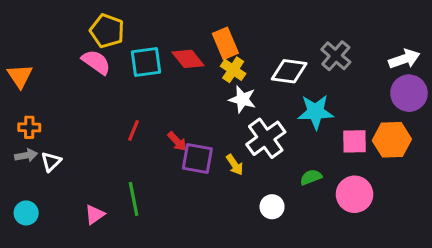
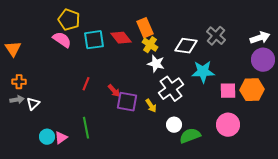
green semicircle: (311, 177) -> (190, 136), moved, size x1.5
white circle: (272, 207) -> (174, 125), moved
cyan circle: (26, 213) -> (47, 137), moved

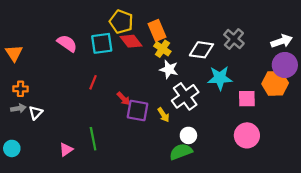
yellow pentagon: (69, 20) -> (121, 22), moved
red line: (86, 84) -> (93, 82), moved
orange hexagon: (252, 90) -> (275, 83), moved
green semicircle: (190, 136) -> (181, 152), moved
cyan circle: (47, 137) -> (12, 148), moved

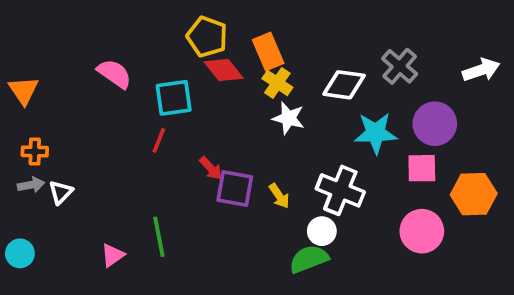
cyan square: (102, 43) -> (174, 98), moved
purple circle: (285, 65) -> (435, 124), moved
orange hexagon: (275, 83) -> (474, 194), moved
white cross: (185, 96) -> (340, 190), moved, turned -32

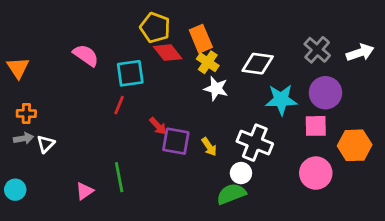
gray cross: (400, 66) -> (317, 50), moved

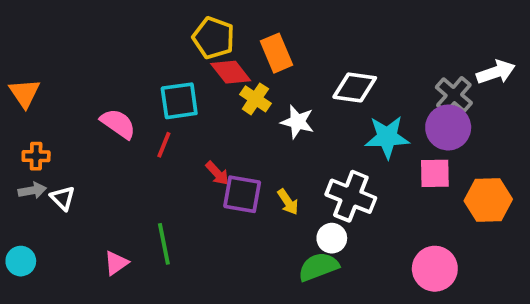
gray cross: (317, 50) -> (454, 95), moved
pink semicircle: (86, 55) -> (118, 124), moved
yellow cross: (208, 62) -> (255, 99), moved
white triangle: (46, 144) -> (63, 198), turned -30
pink circle: (316, 173) -> (435, 269), moved

